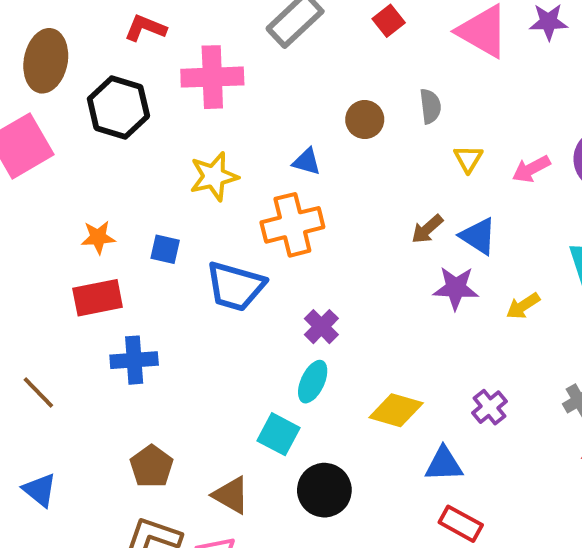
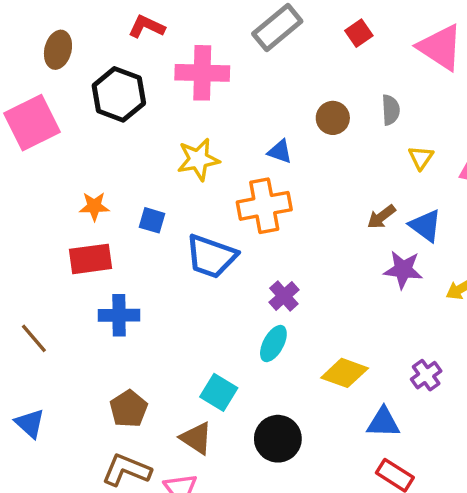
brown ellipse: (46, 61) -> (58, 50), size x0.7
cyan square: (278, 434) -> (219, 392), moved

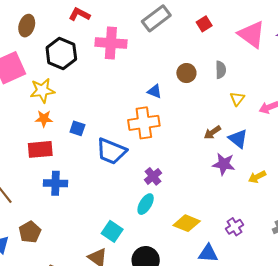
yellow star: (198, 159) -> (42, 90), moved
brown pentagon: (129, 409) -> (30, 232), moved

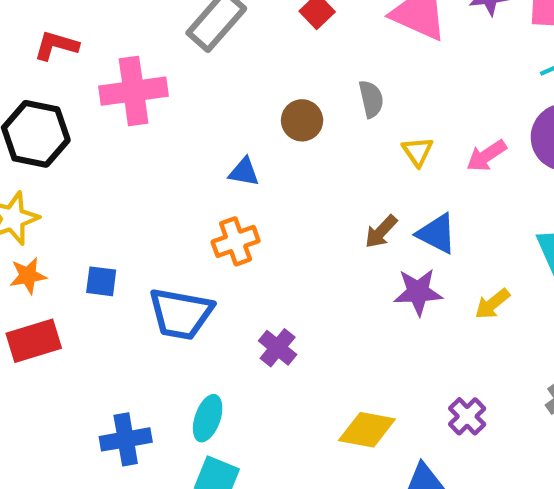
orange cross: (144, 123) -> (236, 241), size x0.7
blue cross: (56, 183) -> (126, 439), moved
cyan ellipse: (146, 204) -> (208, 418), moved

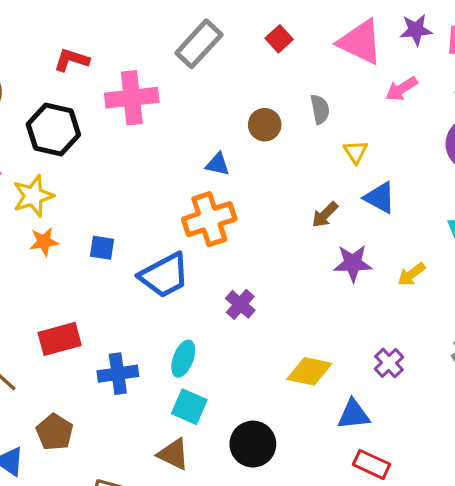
pink arrow: (486, 156) -> (401, 89), moved
blue triangle: (437, 234) -> (380, 198), moved
orange cross: (236, 241) -> (209, 219), size x1.4
blue trapezoid: (181, 314) -> (164, 275), turned -40
red rectangle: (34, 341) -> (60, 339), moved

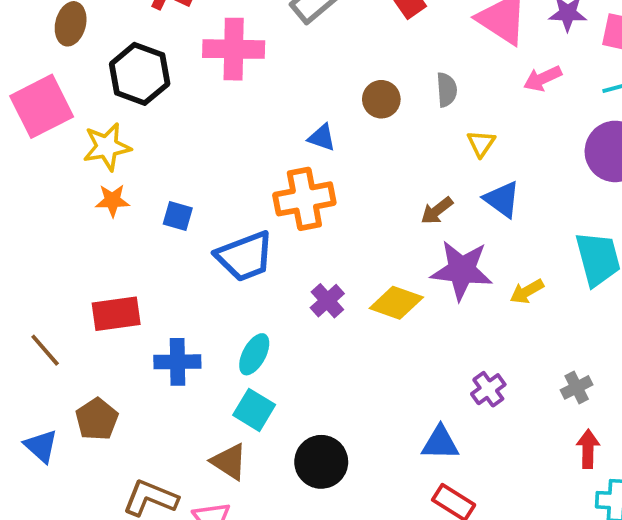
purple star: (353, 263) -> (462, 270), size x1.4
yellow diamond: (309, 371) -> (396, 303), moved

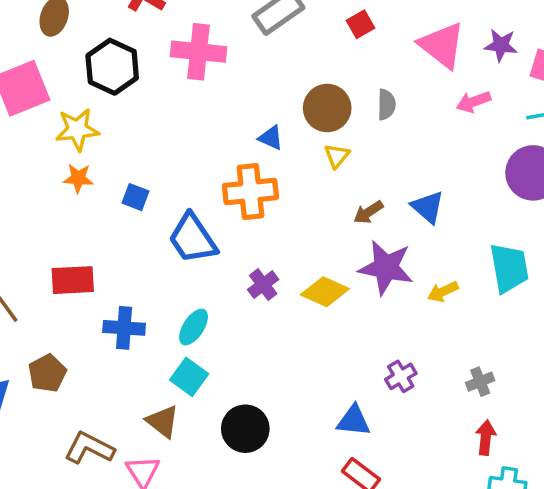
brown circle: (381, 99) -> (327, 108), size x1.4
yellow triangle: (481, 144) -> (337, 156), moved
blue trapezoid: (245, 256) -> (193, 238), turned 72

